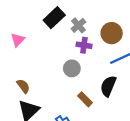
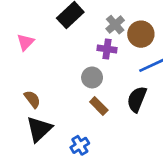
gray cross: (78, 25) -> (115, 25), moved
brown rectangle: (85, 99) -> (99, 106), moved

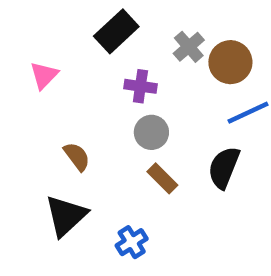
purple cross: (107, 49) -> (140, 86), moved
brown semicircle: (32, 99) -> (77, 157), moved

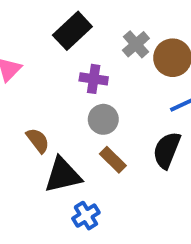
black triangle: (66, 216) -> (63, 175), moved, turned 30

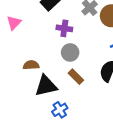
brown semicircle: (38, 140) -> (31, 65), turned -56

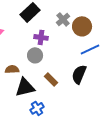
gray circle: (70, 52) -> (35, 55), moved

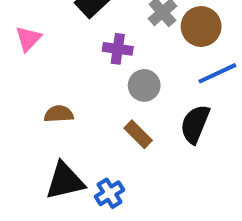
gray circle: (35, 55) -> (144, 85), moved
black triangle: (25, 87) -> (65, 181), moved

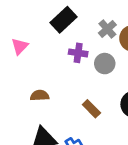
gray circle: (144, 85) -> (105, 64), moved

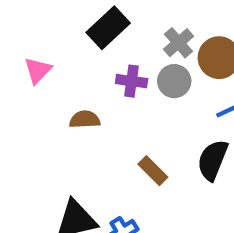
gray circle: (105, 64) -> (174, 81), moved
brown semicircle: (40, 95) -> (85, 119), moved

